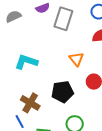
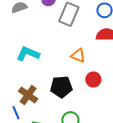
orange triangle: (76, 59) -> (78, 56), turned -35

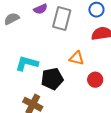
black pentagon: (61, 87) -> (52, 79), moved

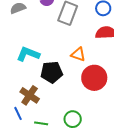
red circle: (95, 80) -> (94, 78), size x1.6

